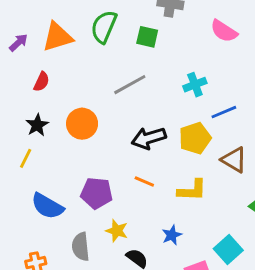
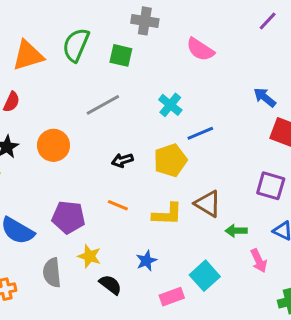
cyan cross: (195, 85) -> (170, 105), turned -30
black arrow: (149, 138) -> (122, 160), size x0.6
brown triangle: (234, 160) -> (208, 204), moved

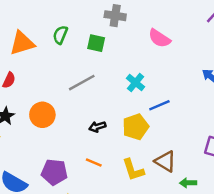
green semicircle: (76, 45) -> (60, 35), size x0.7
yellow L-shape: (167, 214) -> (133, 170), turned 70

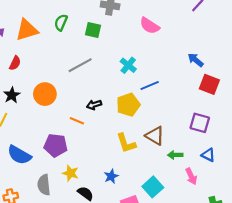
orange line: (94, 163) -> (77, 121), moved

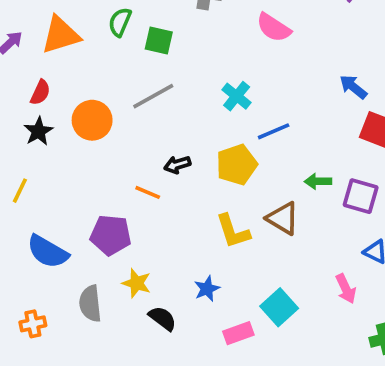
green square: (93, 30) -> (159, 41), moved
orange circle: (45, 94) -> (92, 120), moved
black star: (12, 95) -> (38, 131), moved
green arrow: (175, 155) -> (318, 181), moved

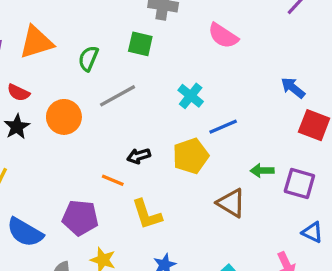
green semicircle: (120, 22) -> (88, 58), moved
green square: (159, 41) -> (140, 44), moved
red semicircle: (40, 92) -> (18, 93), turned 90
yellow L-shape: (233, 231) -> (147, 214), moved

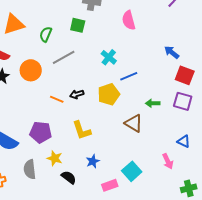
pink semicircle: (223, 36) -> (129, 20), turned 42
orange line: (113, 180) -> (57, 99), moved
purple square: (299, 184) -> (183, 101), moved

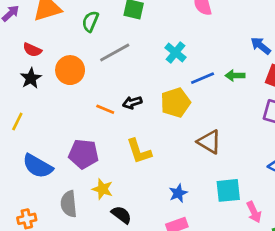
green arrow: (153, 103) -> (235, 75), moved
blue star: (93, 161) -> (178, 193), moved
pink arrow: (168, 161) -> (254, 212), moved
cyan square: (132, 171) -> (228, 190), moved, turned 36

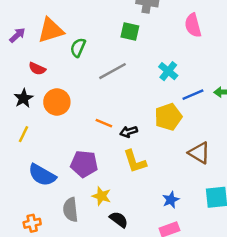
green semicircle: (90, 21) -> (78, 48), moved
orange circle: (70, 70) -> (57, 102), moved
black star: (31, 78) -> (24, 98), moved
black arrow: (132, 103) -> (129, 132), moved

